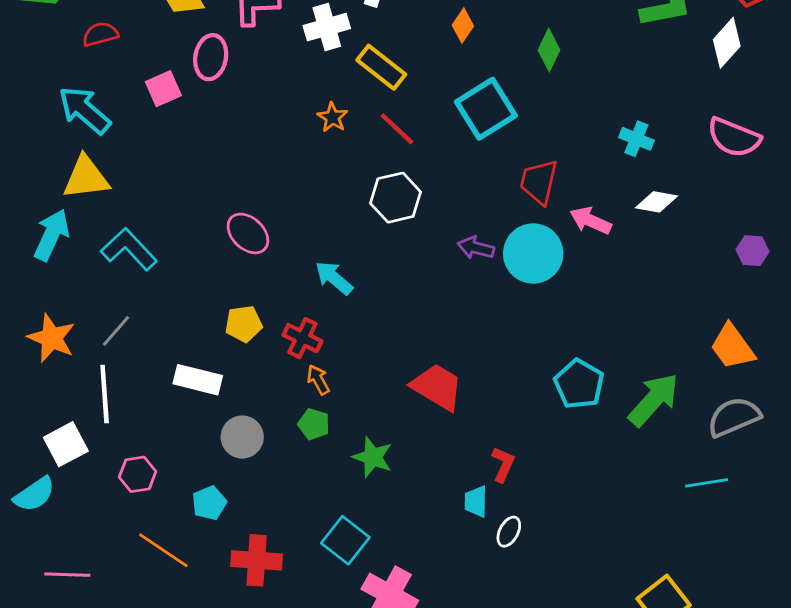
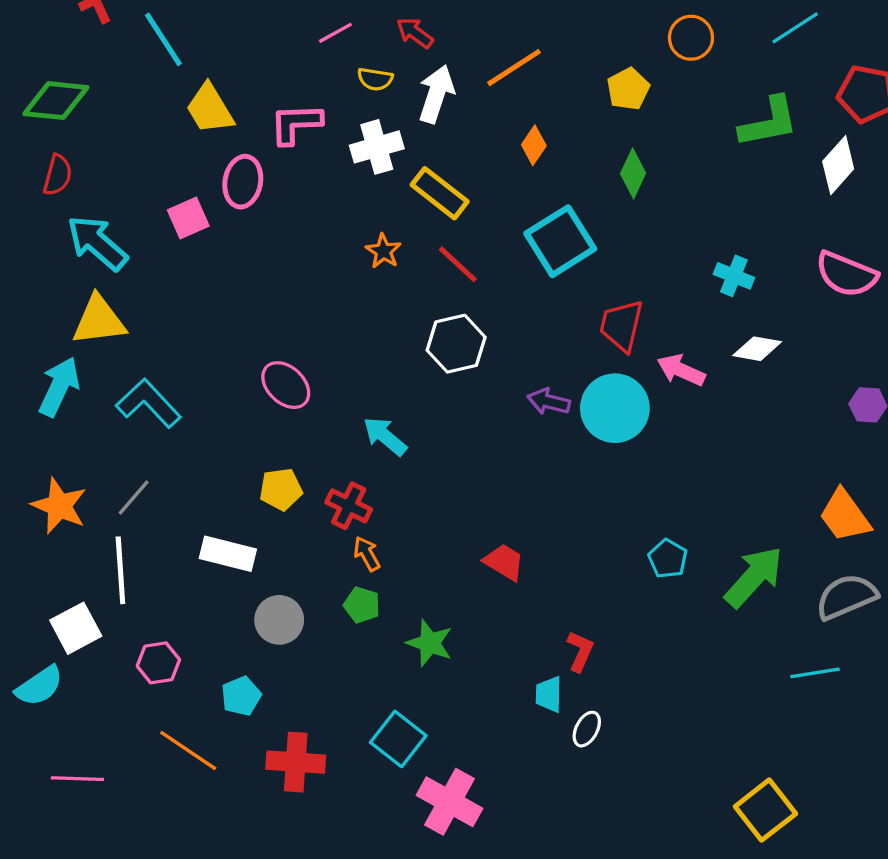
red semicircle: (100, 34) -> (58, 175), moved, turned 120
cyan pentagon: (579, 384) -> (668, 559), size x0.7
red trapezoid: (437, 387) -> (504, 562), size x0.7

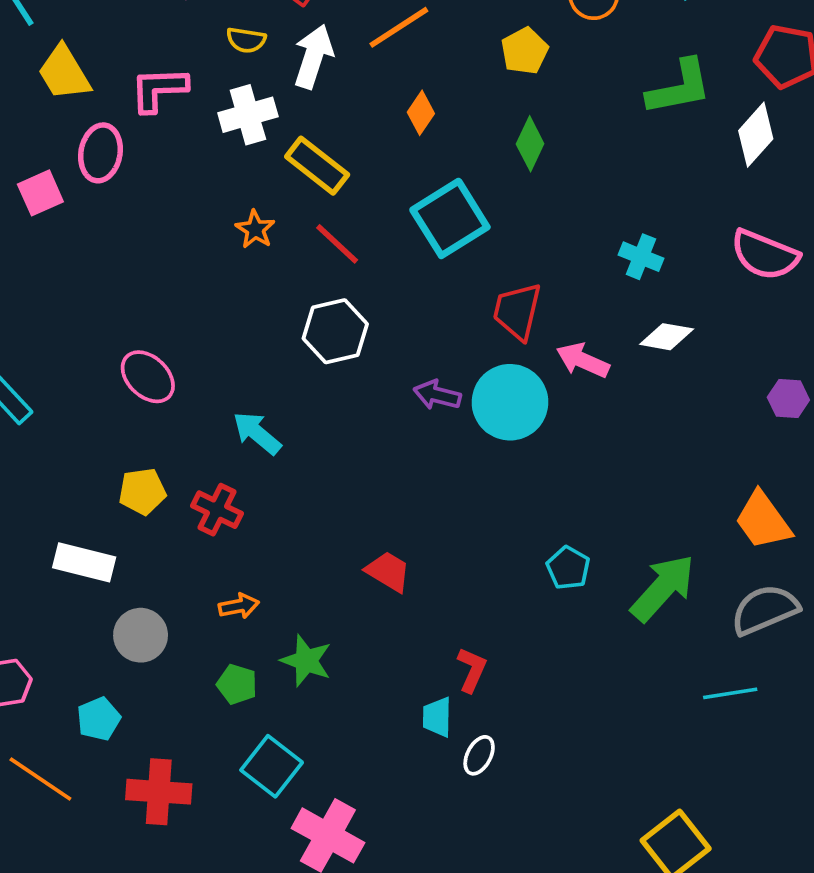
orange arrow: (367, 554) -> (239, 606), moved, turned 108
green pentagon: (362, 605) -> (237, 684), moved

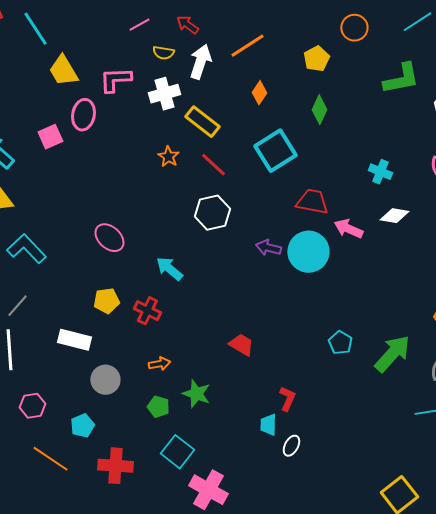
red trapezoid: (517, 311) -> (312, 202), turned 88

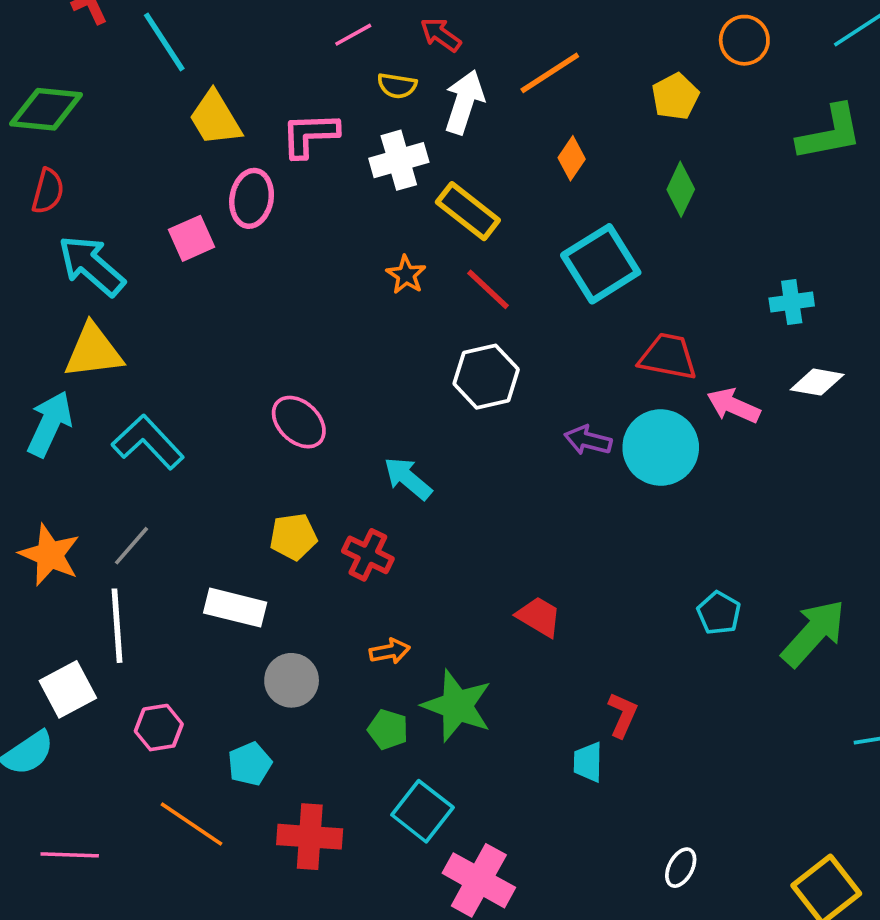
cyan cross: (380, 172) -> (792, 302), turned -30
green star: (196, 394) -> (457, 706), size x1.4
white ellipse: (291, 446) -> (681, 868), moved

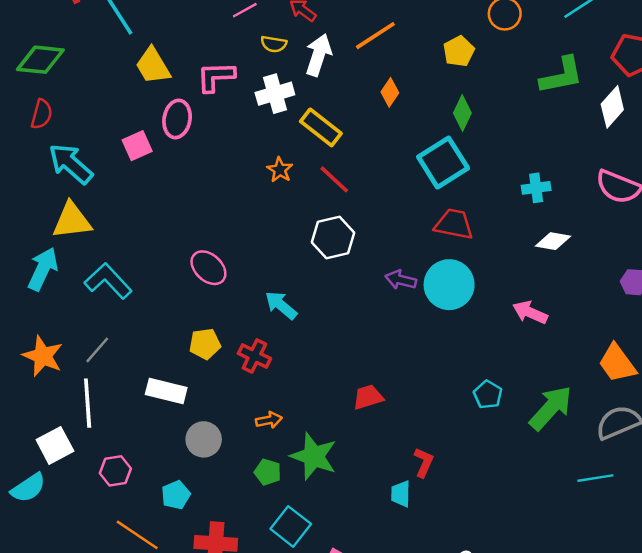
cyan square: (601, 264) -> (443, 163), moved
pink arrow: (733, 406) -> (530, 312), moved
red trapezoid: (539, 617) -> (368, 397), turned -48

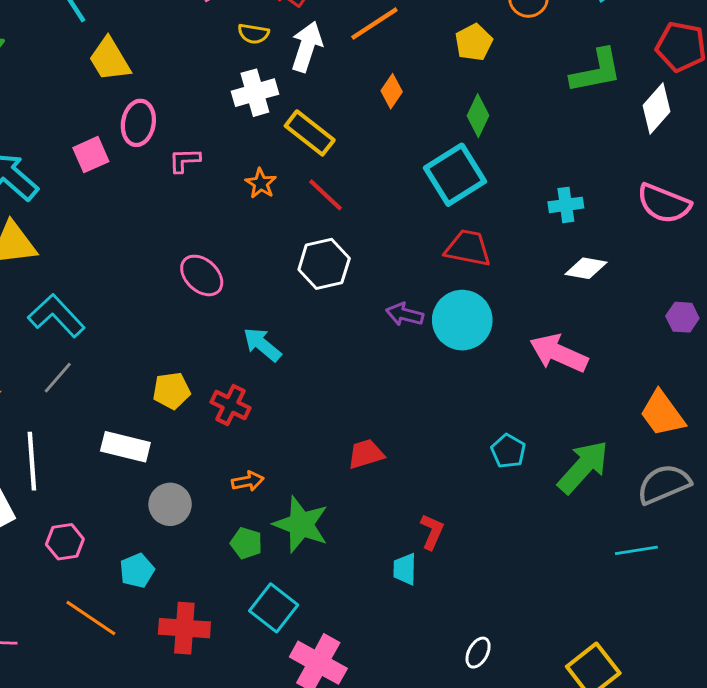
pink L-shape: (216, 77) -> (184, 160), moved, size x0.7
pink ellipse: (208, 268) -> (202, 275), moved
pink arrow: (530, 312) -> (559, 353), size x1.4
gray line: (97, 350) -> (58, 378), moved

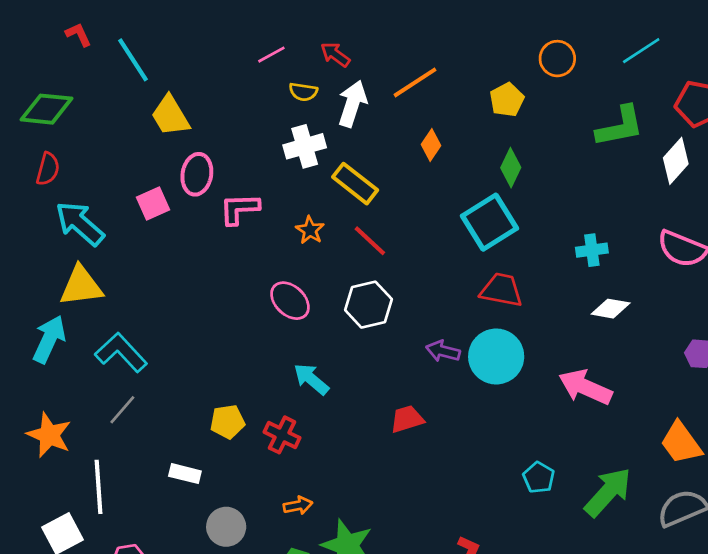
pink L-shape: (184, 160) -> (239, 209), size x1.4
pink ellipse: (202, 275) -> (290, 301), moved
white rectangle: (125, 447) -> (185, 474), size x0.7
red trapezoid: (366, 454) -> (407, 419), moved

